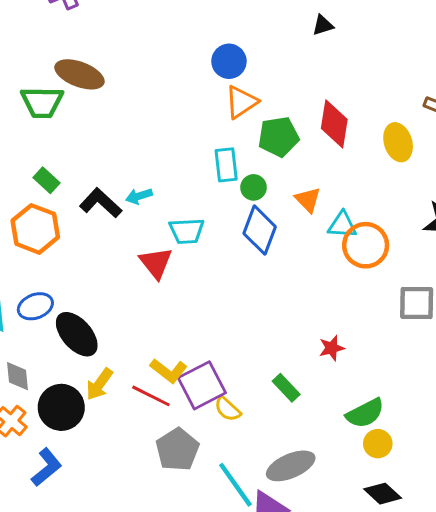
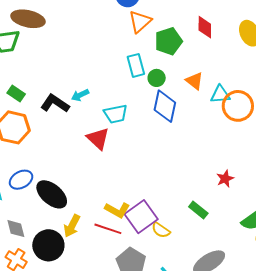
red diamond: (334, 124) -> (205, 27), size x0.7

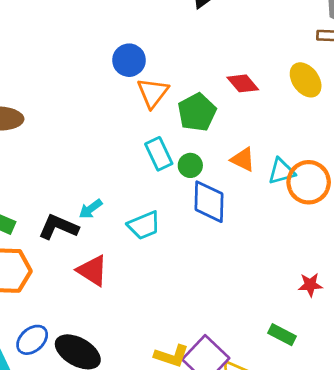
red diamond: (205, 27) -> (243, 83), turned -30
red triangle: (98, 139) -> (92, 271), moved
red star: (225, 179) -> (310, 285), turned 30

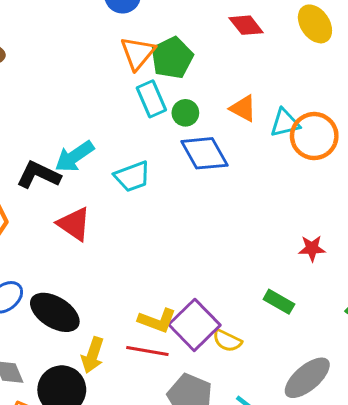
orange triangle: (153, 93) -> (138, 53), moved
green pentagon: (197, 112) -> (172, 58), moved
blue diamond: (209, 202) -> (204, 153), turned -33
cyan arrow: (91, 209) -> (74, 156), size x1.5

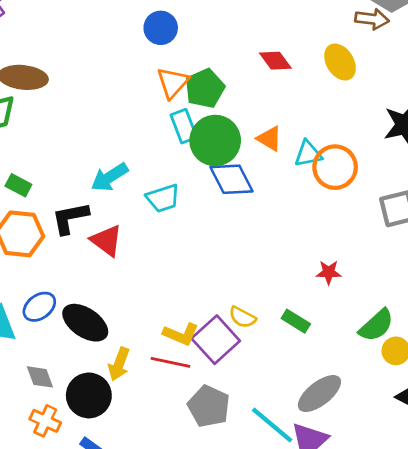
green circle: (185, 113) -> (215, 141), size x2.0
black L-shape: (38, 175) -> (70, 218), moved, turned -39
yellow semicircle: (227, 341) -> (242, 317), moved

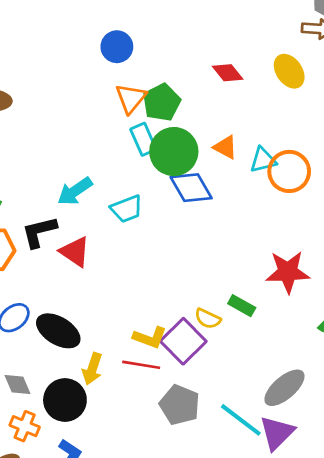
red star: (329, 272) -> (288, 272), size x1.8
green rectangle: (296, 321) -> (242, 306), moved

